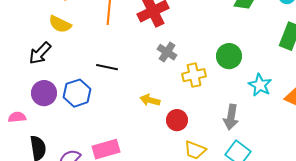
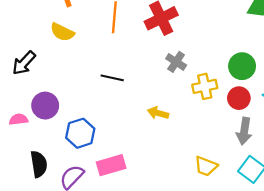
black arrow: (40, 53) -> (24, 63), moved
blue hexagon: (77, 93) -> (80, 133), moved
pink semicircle: (17, 117) -> (19, 119), moved
red circle: (177, 120) -> (239, 98), moved

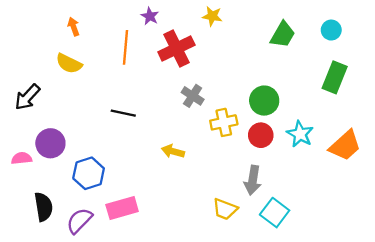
gray arrow: (244, 131) -> (253, 180), moved

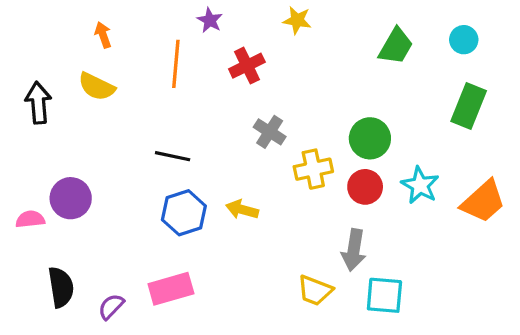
red cross: (176, 49) -> (247, 66), size x0.7
black arrow: (27, 97) -> (38, 103), moved, turned 132
blue hexagon: (89, 173) -> (184, 213), moved
cyan square: (275, 213) -> (384, 295), turned -32
purple semicircle: (79, 221) -> (111, 307), size x0.7

